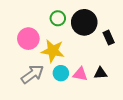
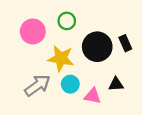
black circle: (84, 22) -> (97, 47), moved
pink circle: (28, 39) -> (33, 31), moved
pink triangle: (80, 74) -> (93, 96), moved

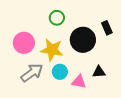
pink circle: (33, 31) -> (24, 43), moved
black rectangle: (125, 43) -> (107, 28), moved

